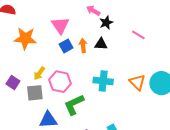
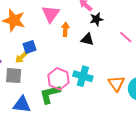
blue square: (66, 46) -> (29, 47), moved
orange arrow: (83, 46) -> (65, 29), moved
pink hexagon: (60, 82) -> (59, 79), moved

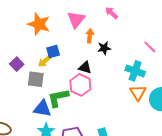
black star: (96, 19) -> (104, 48), moved
black triangle: (87, 39) -> (85, 67), moved
cyan cross: (83, 76) -> (135, 71), moved
green L-shape: (50, 94) -> (58, 98), moved

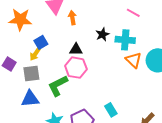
black star: (104, 48) -> (102, 34), moved
blue triangle: (42, 109) -> (30, 99), moved

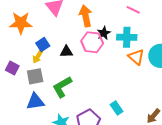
orange arrow: (72, 18) -> (86, 16), moved, size x1.5
black triangle: (76, 49) -> (66, 52), moved
pink hexagon: (76, 68) -> (92, 42), moved

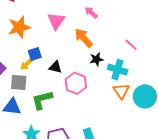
orange arrow: (86, 16) -> (84, 38), turned -45
orange star: (21, 23) -> (19, 27), turned -30
pink hexagon: (92, 42) -> (76, 83), moved

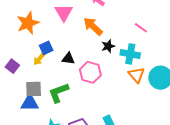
gray square: (19, 82) -> (34, 89), moved

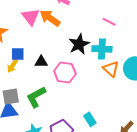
orange arrow: (93, 26) -> (50, 18), moved
black star: (108, 46) -> (79, 44), size x1.5
blue square: (46, 48) -> (18, 54), turned 32

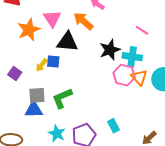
pink triangle: (31, 17) -> (52, 19), moved
blue square: (18, 54) -> (53, 62), moved
black triangle: (41, 62) -> (67, 42), moved, size x1.6
pink hexagon: (65, 72) -> (124, 75), moved

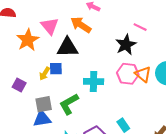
black star: (110, 50) -> (126, 45), moved
cyan cross: (132, 57) -> (94, 82), moved

